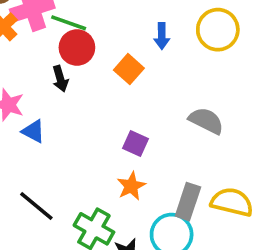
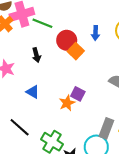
red circle: (77, 48) -> (67, 40), moved
blue triangle: (33, 131) -> (33, 92), moved
orange star: (131, 186) -> (67, 103), moved

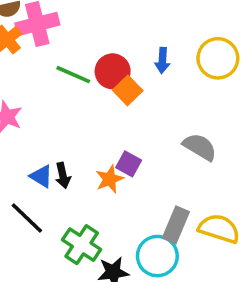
green line: (42, 23) -> (73, 75), moved
black arrow: (36, 55) -> (63, 175), moved
blue triangle: (33, 92) -> (41, 176), moved

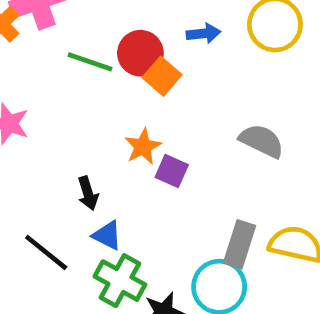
blue arrow: (162, 60) -> (204, 34), turned -95
blue triangle: (41, 176) -> (107, 235), moved
orange star: (110, 179) -> (143, 147), moved

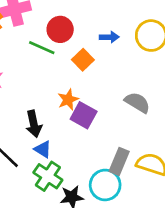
red circle: (140, 53) -> (60, 29), moved
purple square: (172, 171) -> (84, 115), size x1.4
black arrow: (88, 193) -> (34, 124), size x1.4

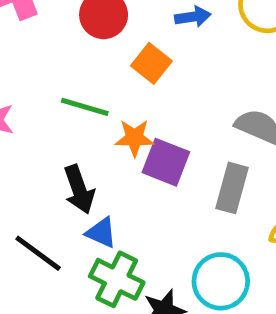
green line: (42, 48) -> (85, 107), moved
orange star: (68, 100) -> (134, 138), turned 30
gray rectangle: (119, 161) -> (232, 188), moved

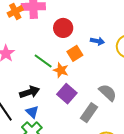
orange star: (134, 138) -> (61, 70), moved
black arrow: (79, 189) -> (30, 92), turned -108

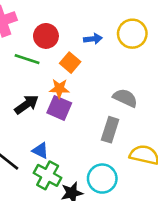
green line: (43, 61) -> (27, 59), moved
black arrow: (30, 92) -> (27, 104), moved
purple square: (67, 94) -> (59, 108), moved

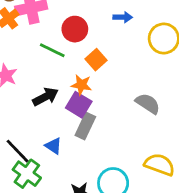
blue arrow: (93, 39) -> (123, 17), moved
gray rectangle: (110, 130) -> (85, 126), moved
green cross: (48, 175) -> (27, 174), moved

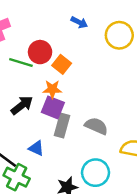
blue arrow: (123, 17) -> (79, 22), turned 35
red circle: (75, 29) -> (40, 52), moved
gray semicircle: (148, 104) -> (96, 126), moved

